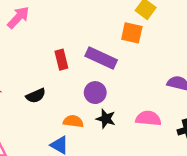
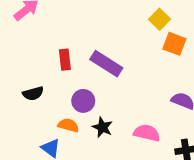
orange square: (132, 33) -> (174, 44), moved
purple circle: (95, 93) -> (83, 101), moved

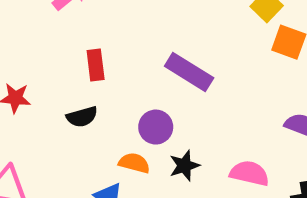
red rectangle: (65, 60) -> (96, 65), moved
black star: (102, 127) -> (184, 166), turned 30

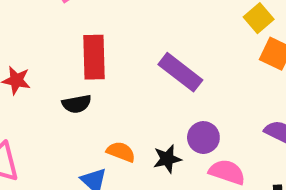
red rectangle: (96, 65) -> (94, 57), size x1.5
purple circle: (156, 127) -> (203, 138), moved

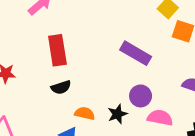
purple rectangle: (180, 72) -> (136, 53), moved
black semicircle: (77, 104) -> (61, 87), moved

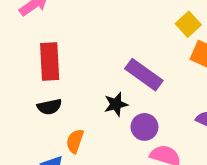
orange semicircle: (85, 113) -> (75, 141), turned -90
black star: (117, 114) -> (116, 104), moved

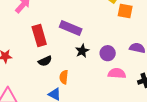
purple rectangle: (144, 75) -> (71, 28), moved
purple circle: (144, 127) -> (108, 53), moved

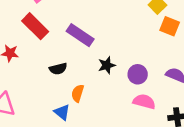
purple rectangle: (71, 28) -> (80, 35), moved
red rectangle: (39, 35) -> (35, 26), moved, turned -40

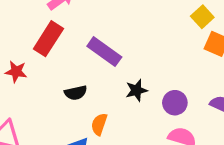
red rectangle: (35, 26) -> (48, 39), turned 76

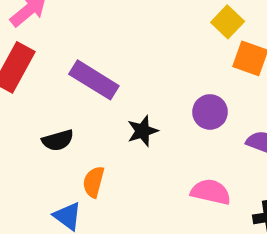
purple circle: (175, 103) -> (210, 112), moved

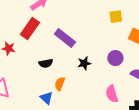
yellow square: (228, 22) -> (116, 17), moved, turned 32
pink semicircle: (211, 192) -> (112, 94), turned -126

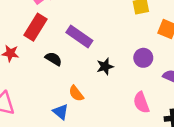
black semicircle: (46, 63) -> (53, 59), moved, turned -136
orange semicircle: (60, 84) -> (76, 93), turned -56

